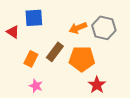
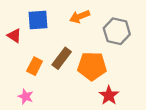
orange arrow: (78, 28) -> (80, 17), moved
pink star: (36, 86) -> (26, 97), moved

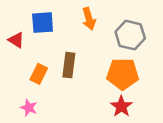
orange arrow: (80, 17) -> (89, 19), turned -84
brown rectangle: (62, 58) -> (69, 65), turned -30
orange pentagon: (92, 66) -> (123, 74), moved

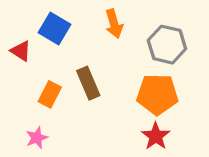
blue square: (43, 23) -> (55, 29), turned 35
brown rectangle: (69, 65) -> (88, 83), turned -30
pink star: (29, 108) -> (37, 138), turned 30

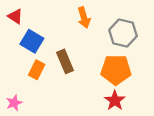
blue square: (55, 29) -> (32, 41), moved
red triangle: (21, 51) -> (15, 16), moved
pink star: (37, 138) -> (14, 103), moved

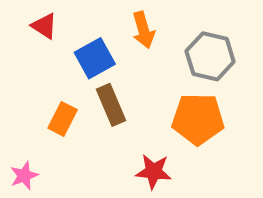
red triangle: (15, 16) -> (44, 26), moved
blue square: (32, 41) -> (95, 58), moved, turned 30
red star: (115, 100) -> (153, 172), moved, turned -30

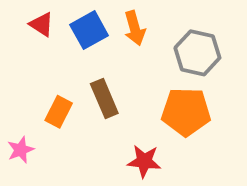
blue square: (95, 58) -> (89, 30), moved
pink star: (24, 176) -> (21, 150), moved

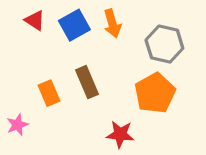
orange rectangle: (59, 112) -> (49, 93), turned -50
orange pentagon: (186, 112) -> (155, 93), turned -30

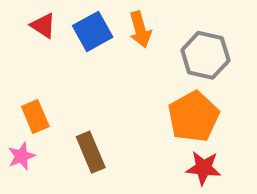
brown rectangle: (87, 82) -> (91, 152), moved
orange rectangle: (49, 93) -> (35, 117), moved
red star: (120, 134) -> (203, 168), moved

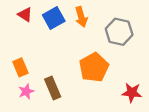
orange pentagon: (194, 117) -> (94, 67), moved
pink star: (21, 156) -> (26, 91), moved
red star: (203, 168) -> (132, 93), moved

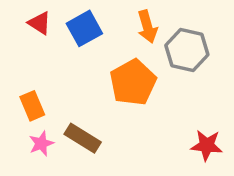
orange arrow: (81, 17) -> (147, 27), moved
orange pentagon: (94, 67) -> (133, 82), moved
brown rectangle: (53, 88) -> (83, 138), turned -35

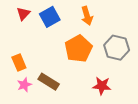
red triangle: (39, 23) -> (23, 14), turned 40
gray hexagon: (187, 50) -> (117, 48), moved
red star: (207, 145) -> (102, 86), moved

